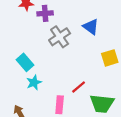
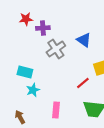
cyan rectangle: (25, 62) -> (25, 72), turned -35
red line: (79, 87) -> (83, 83), moved

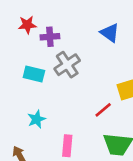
blue triangle: (84, 40) -> (110, 33), moved
cyan rectangle: (25, 72) -> (34, 74), moved

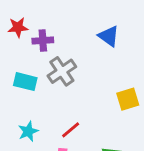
red line: (103, 110) -> (71, 130), moved

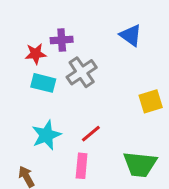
red star: (18, 27) -> (36, 54), moved
cyan star: (28, 131) -> (46, 135), size x1.4

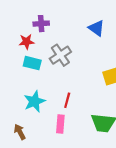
purple cross: (62, 40) -> (41, 24), moved
red line: (91, 134) -> (67, 100), turned -35

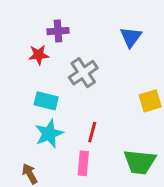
blue triangle: (96, 28) -> (131, 37), turned 30
cyan rectangle: (32, 63) -> (46, 101), moved

